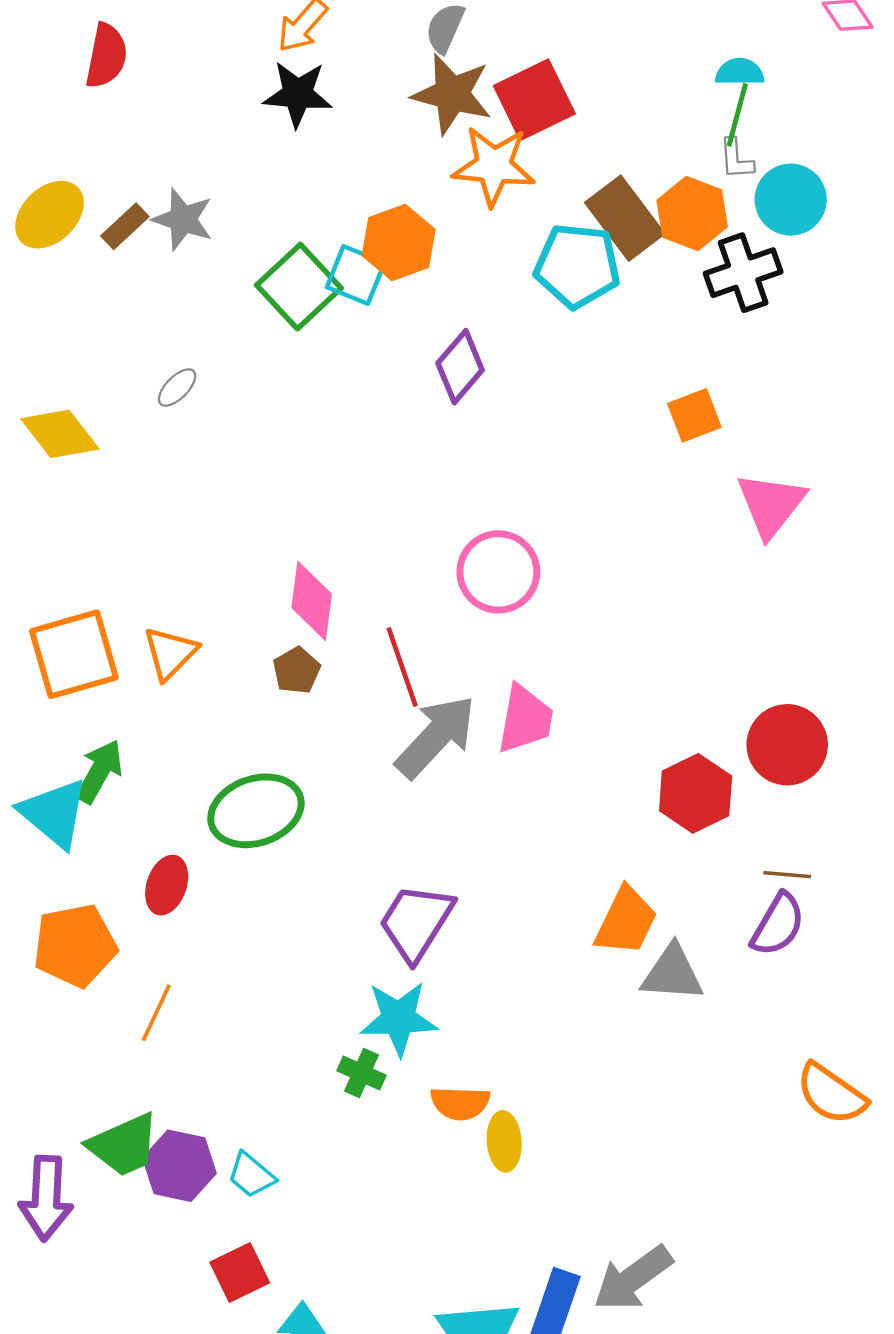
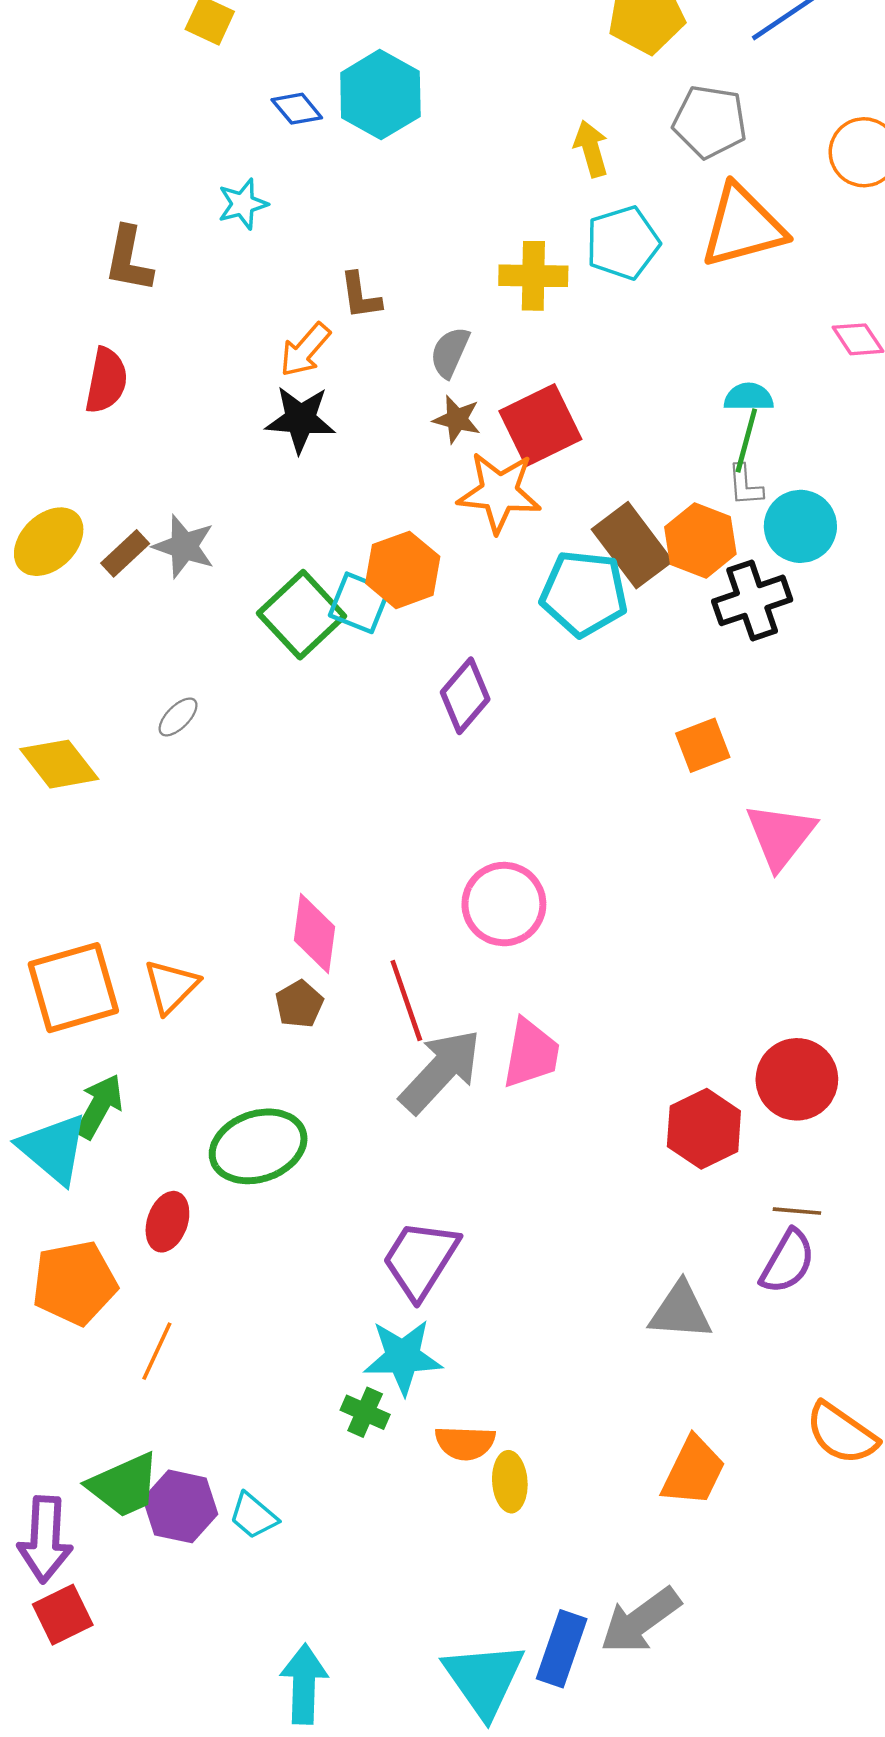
brown star: (452, 94) -> (457, 419), size x0.6
orange trapezoid: (626, 921) -> (693, 1471), moved
red square: (240, 1272) -> (63, 1615), moved

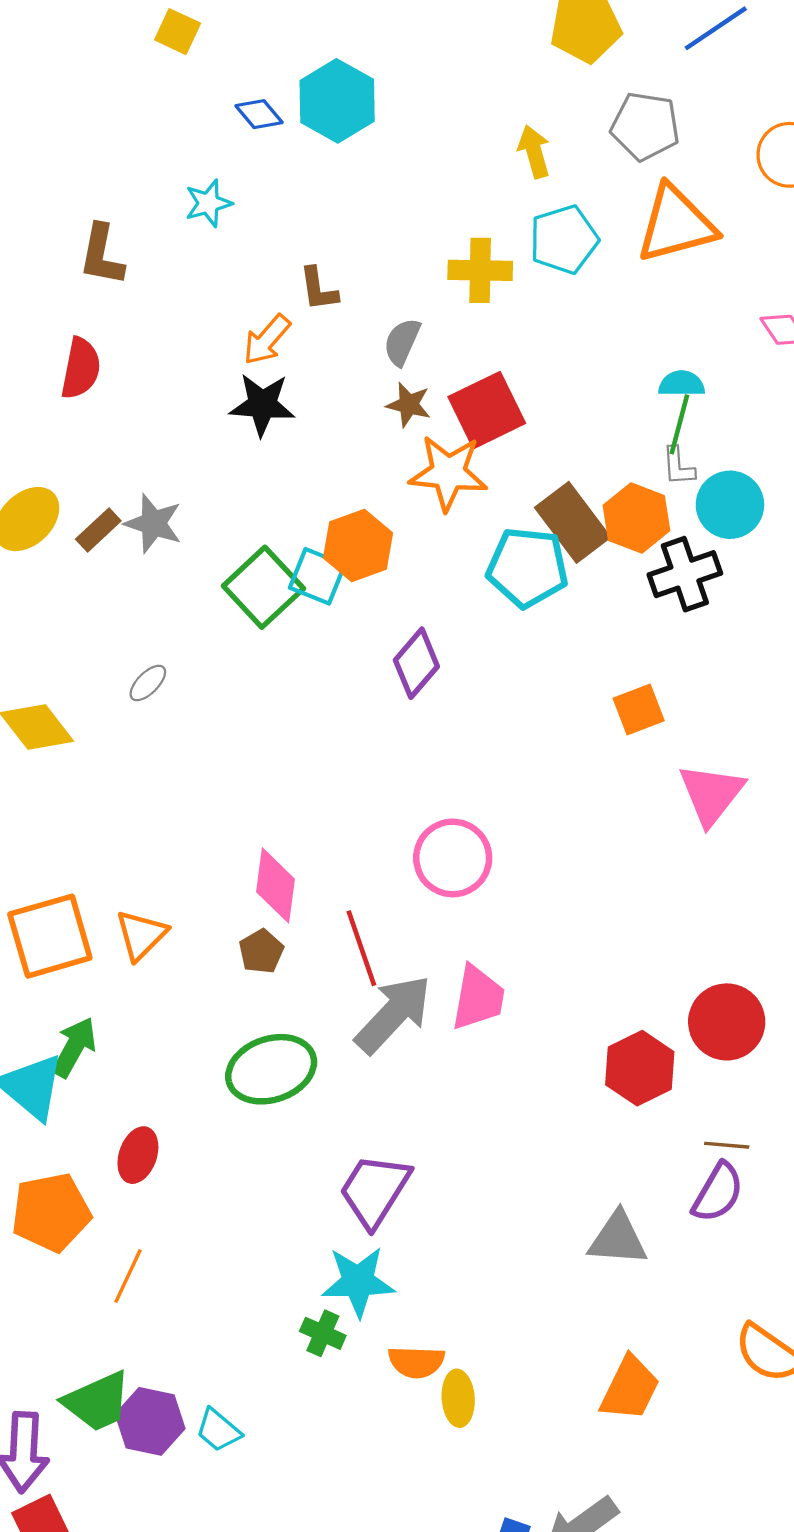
green ellipse: (258, 1146) -> (271, 1069), moved

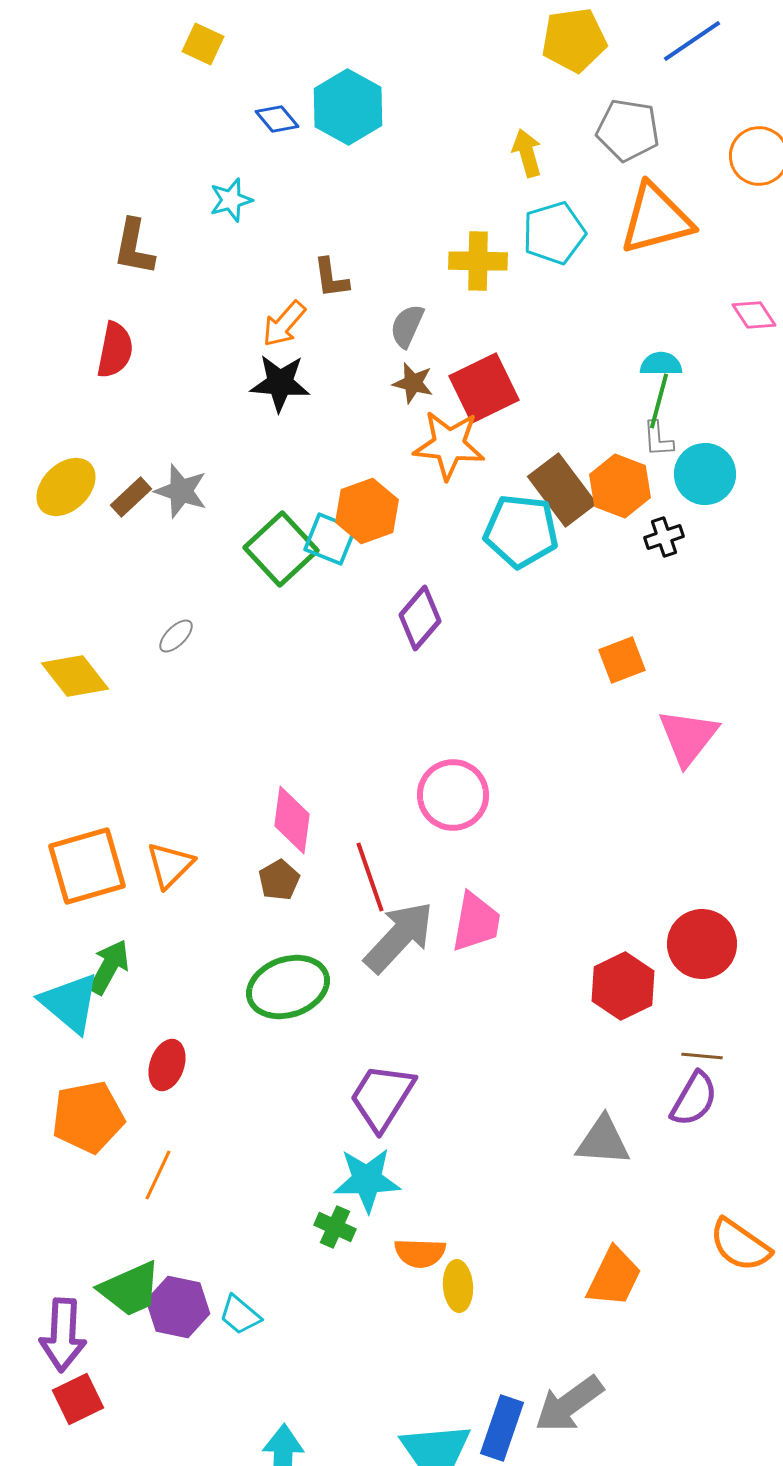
black cross: (685, 574) -> (664, 537), size x0.6

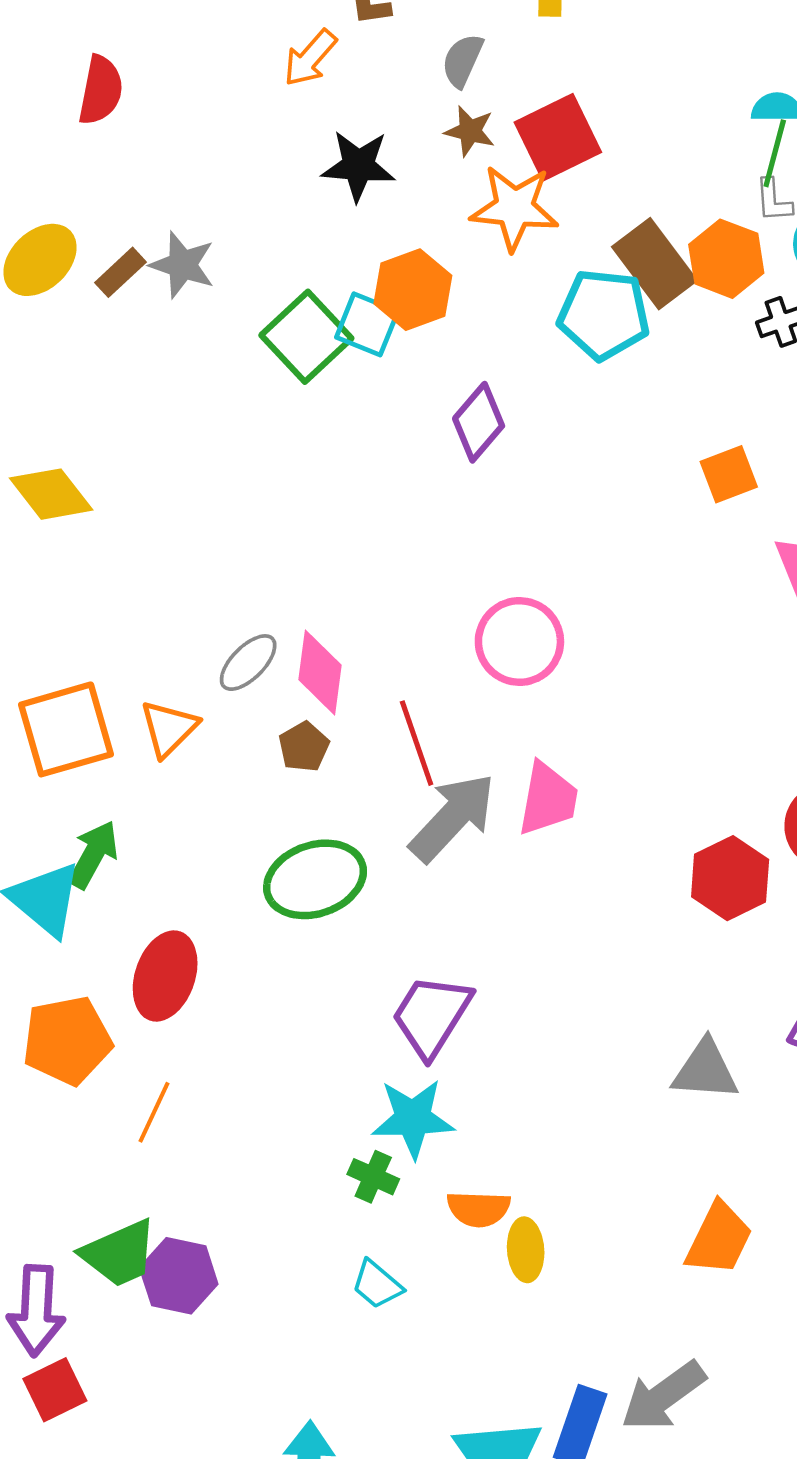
black star: (280, 383) -> (358, 166), moved
gray ellipse: (176, 636) -> (248, 663), moved, size x1.4
red ellipse: (167, 1065) -> (165, 976), size x1.4
cyan trapezoid: (240, 1315) -> (377, 1284), moved

